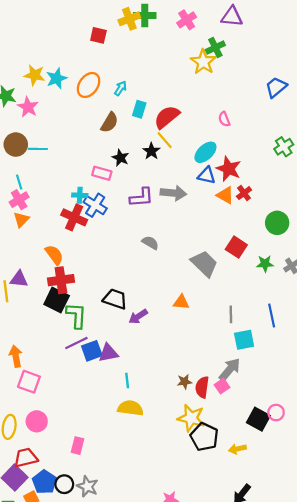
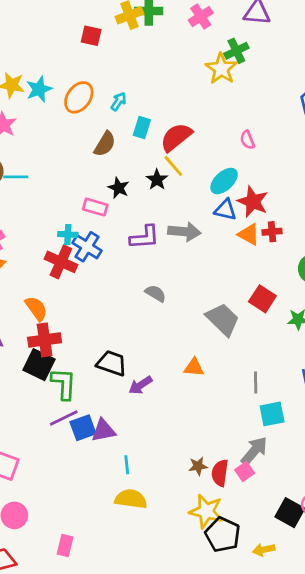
red cross: (244, 193) -> (272, 232), turned 32

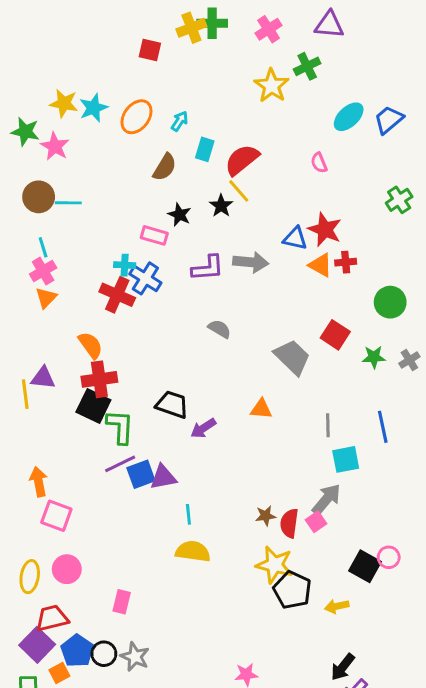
yellow star: (221, 69) -> (271, 86), moved
cyan ellipse: (224, 181) -> (349, 117), moved

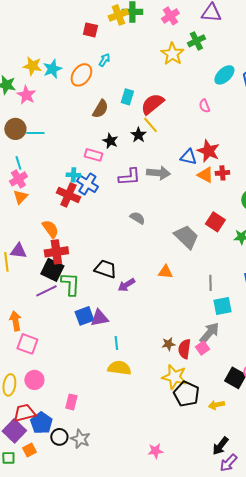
cyan arrow: (180, 121) -> (104, 60), moved
purple line: (120, 464) -> (46, 291), moved
blue pentagon: (77, 651) -> (41, 423), moved

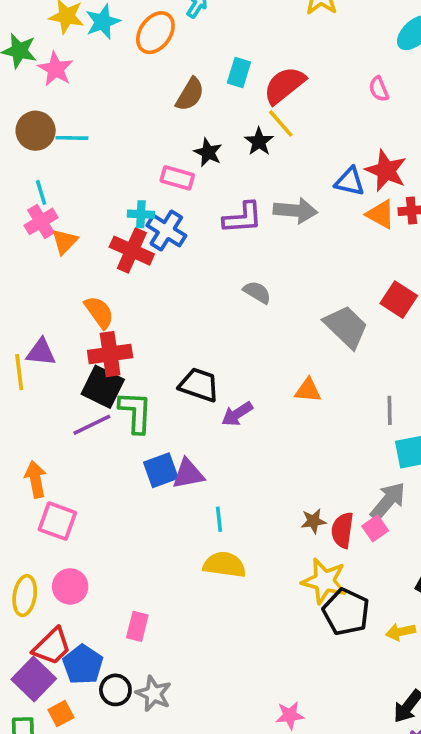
orange triangle: (20, 197) -> (65, 241), moved
red trapezoid: (24, 413) -> (52, 646), turned 150

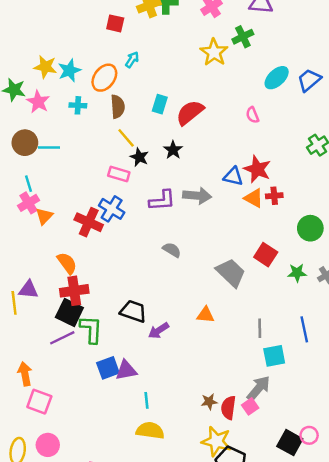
brown semicircle: (190, 94) -> (118, 107), moved, turned -35
yellow line: (281, 123) -> (126, 138), moved
cyan cross: (141, 214) -> (78, 105), moved

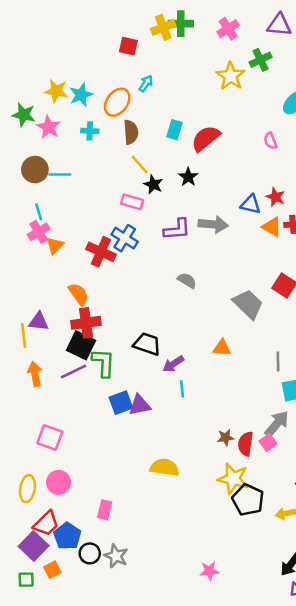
red star: (257, 169) -> (275, 197), size x0.7
orange arrow: (25, 374) -> (35, 374), moved
cyan line: (147, 400) -> (182, 389), moved

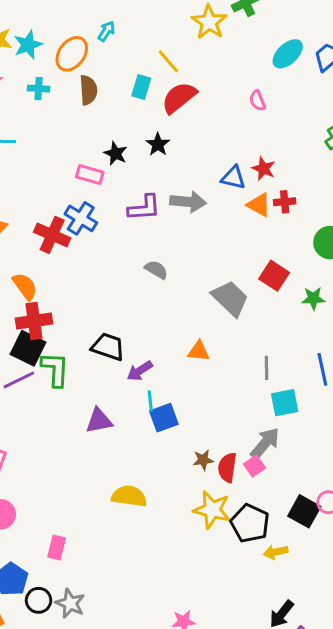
yellow line: (140, 165) -> (168, 61), moved
blue square: (121, 403) -> (164, 418), moved
black pentagon: (248, 500) -> (250, 523), moved

